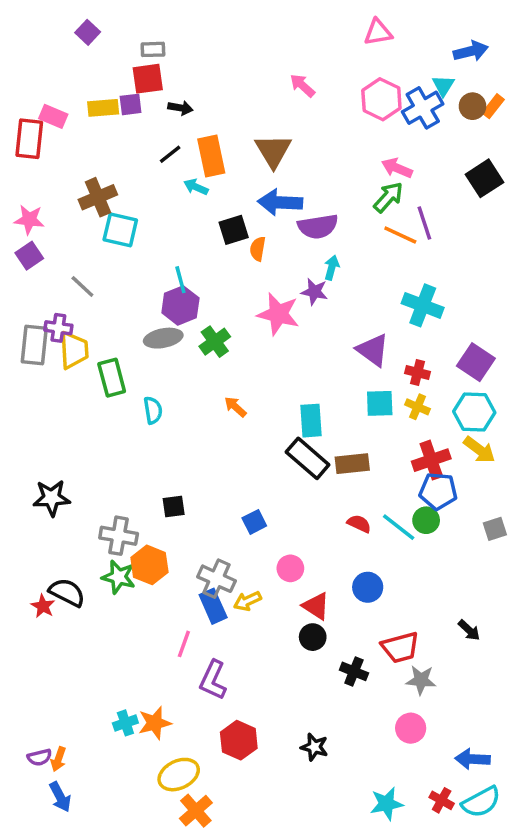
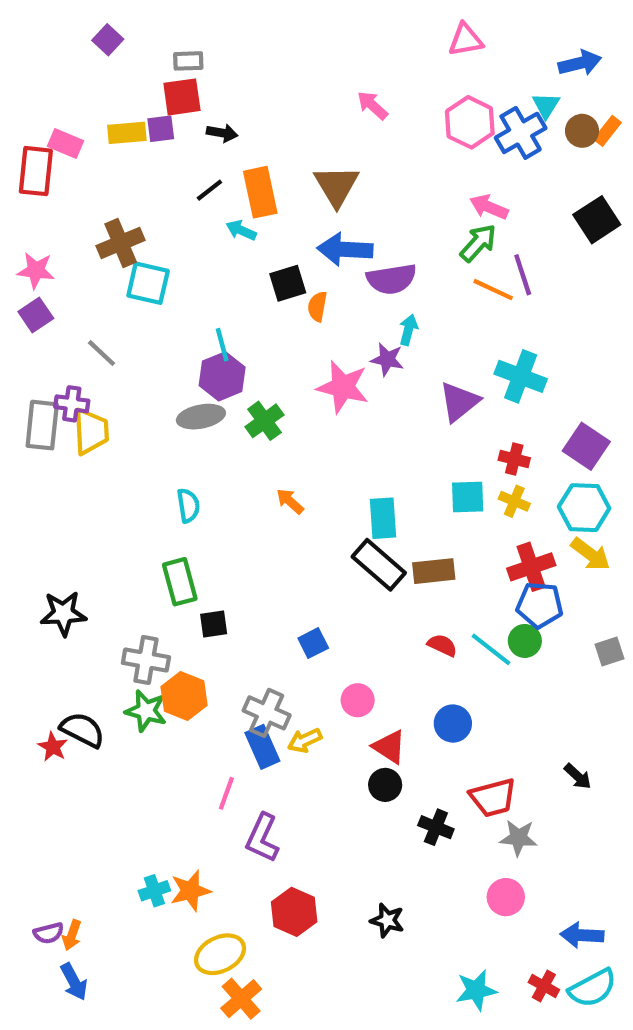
purple triangle: (373, 350) -> (459, 402), moved, turned 45
green rectangle: (112, 378) -> (180, 582), moved

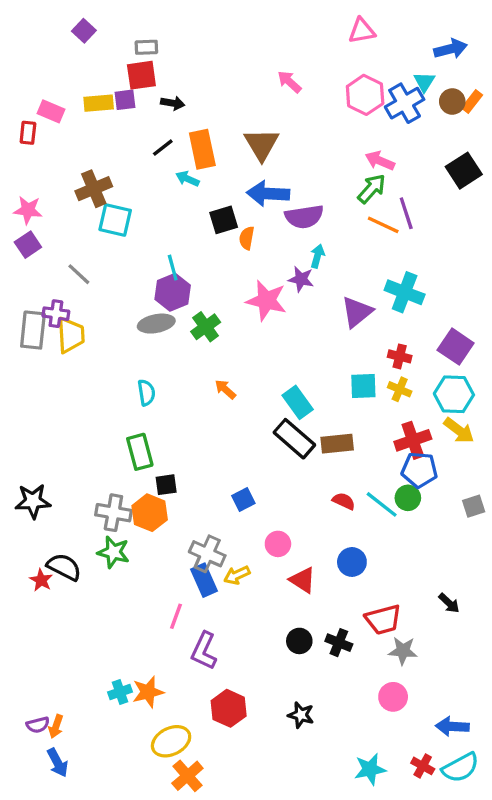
red rectangle: (36, 171) -> (28, 133), size x0.6
cyan rectangle: (383, 518) -> (298, 402), turned -32
black star: (63, 613) -> (33, 501), moved
orange hexagon: (184, 696) -> (150, 513), moved
black circle: (385, 785) -> (299, 641), moved

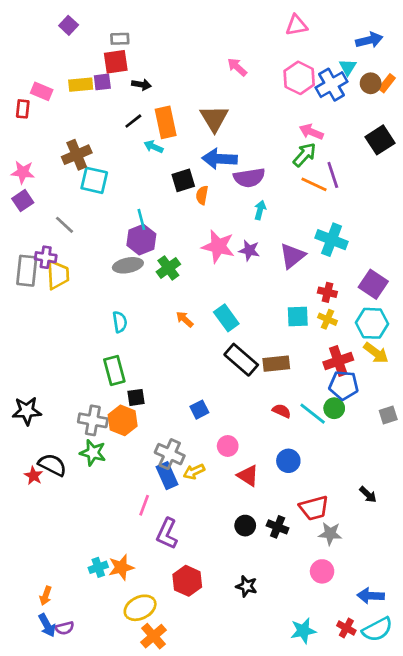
purple star: (301, 279) -> (249, 250), moved
cyan rectangle: (298, 402) -> (226, 318), moved
purple semicircle: (38, 725) -> (65, 628), moved

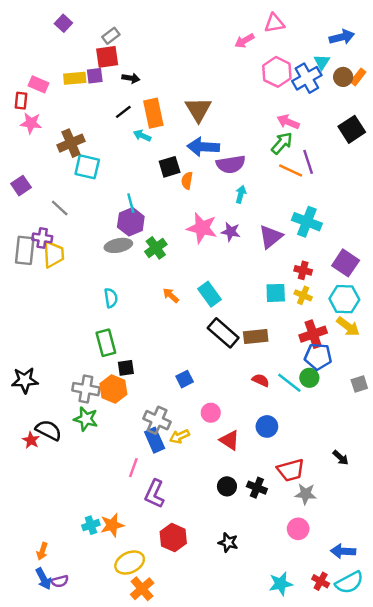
gray rectangle: (120, 39) -> (111, 36), turned -35
pink arrow: (237, 67) -> (244, 41), moved, turned -72
pink star: (23, 172) -> (31, 123), moved

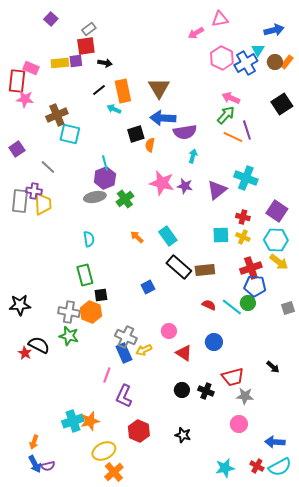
red rectangle: (21, 101) -> (17, 81), size x1.6
blue square: (185, 379) -> (148, 287), moved
cyan cross: (91, 525) -> (73, 421), size x1.5

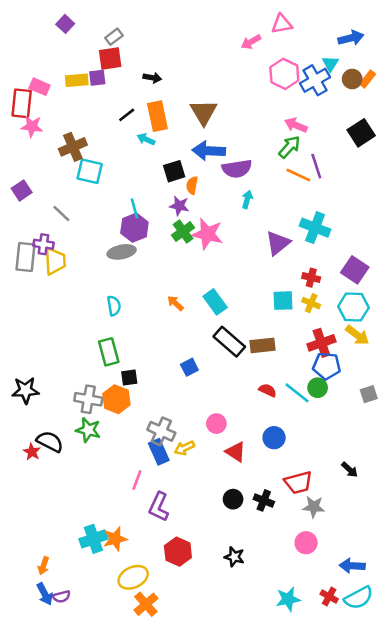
black arrow: (105, 63) -> (152, 78), moved
purple star: (185, 186) -> (179, 206), moved
green cross: (125, 199) -> (183, 231), moved

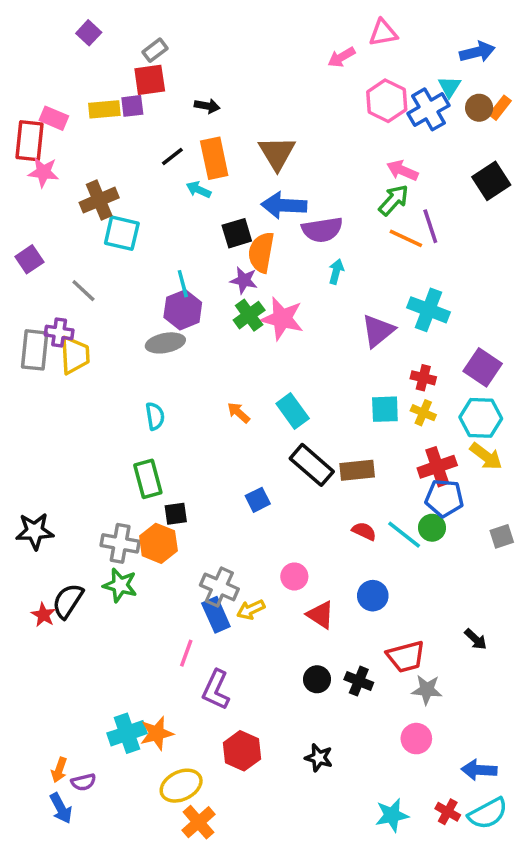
orange semicircle: (192, 185) -> (261, 252), size x1.6
black semicircle: (50, 442) -> (68, 601), turned -84
purple semicircle: (61, 597) -> (83, 782), moved

